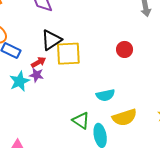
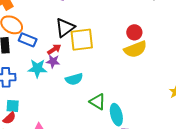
cyan star: (19, 81) -> (37, 68), turned 30
cyan semicircle: (105, 95) -> (74, 79), moved
yellow semicircle: (125, 117) -> (135, 49), moved

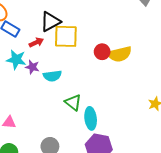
red circle: (134, 32) -> (102, 52), moved
purple star: (53, 61) -> (32, 67), moved

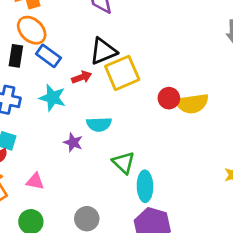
yellow square: (66, 36) -> (122, 73), turned -30
purple star: (32, 67) -> (73, 142), moved

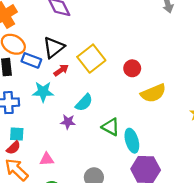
black triangle: (103, 51) -> (54, 47), moved
yellow semicircle: (192, 104) -> (153, 93), moved
cyan semicircle: (99, 124) -> (84, 103), turned -30

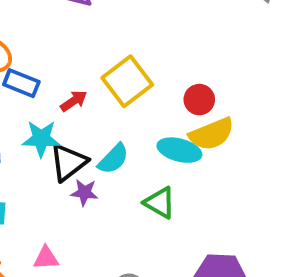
black triangle: (54, 47) -> (68, 162), moved
yellow semicircle: (153, 93) -> (212, 134), moved
cyan ellipse: (132, 141) -> (179, 150), moved, turned -60

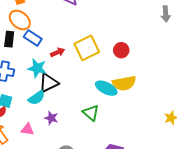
red circle: (199, 100) -> (121, 50), moved
cyan semicircle: (113, 159) -> (37, 98), moved
purple star: (84, 192) -> (51, 118), moved

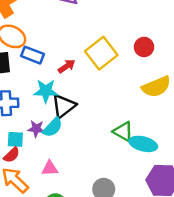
cyan ellipse: (106, 88) -> (143, 144), moved
purple star: (51, 118) -> (36, 129), moved

